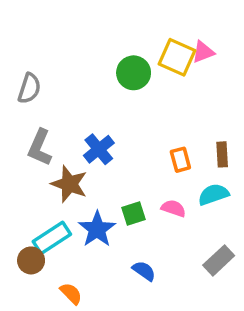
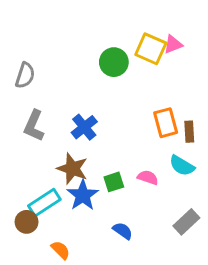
orange rectangle: (180, 160) -> (166, 123), moved, size x1.4
brown star: (69, 184) -> (72, 169), moved
cyan semicircle: (213, 194) -> (182, 166), turned -130

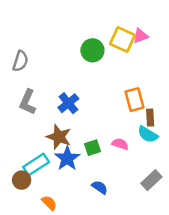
brown rectangle: (189, 132) -> (150, 118), moved

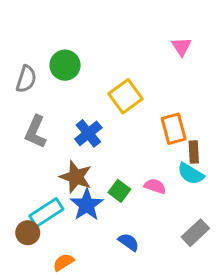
pink triangle: (141, 36) -> (181, 47), turned -42
yellow square: (123, 40) -> (126, 96), moved, turned 30
green circle: (92, 50) -> (65, 65), moved
green square: (92, 148) -> (119, 191), turned -35
orange semicircle: (49, 203) -> (63, 262), turned -77

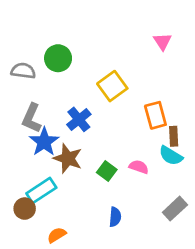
gray semicircle: (26, 79) -> (23, 71), turned -100
blue star: (87, 205) -> (44, 142), moved
blue semicircle: (129, 242) -> (115, 217), turned 60

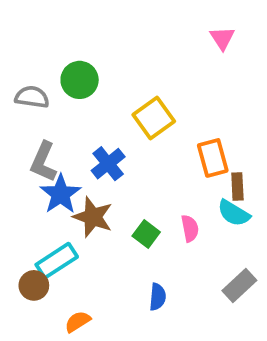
pink triangle: (162, 42) -> (222, 38), moved
pink semicircle: (139, 167) -> (190, 228), turned 60

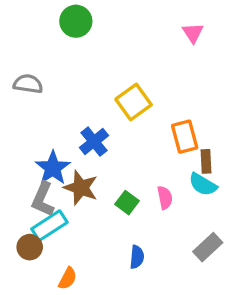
green circle: (80, 80) -> (76, 21), moved
gray L-shape: (43, 162) -> (43, 199), moved
orange semicircle: (78, 322) -> (68, 278), turned 150

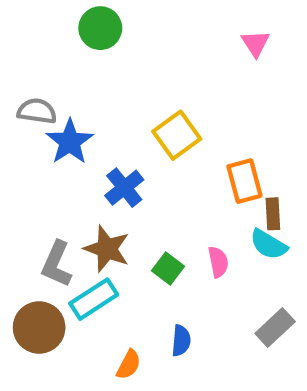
blue star: (53, 168) -> (70, 142), moved
cyan rectangle: (49, 226) -> (94, 299), moved
brown circle: (30, 247) -> (39, 327), size x1.5
orange semicircle: (68, 278) -> (129, 365), moved

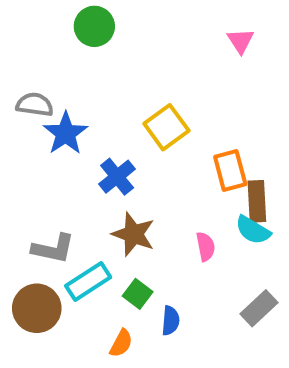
brown rectangle: (273, 214) -> (257, 201), size x1.4
brown star: (107, 249) -> (133, 234), moved
gray L-shape: (57, 264) -> (53, 249), turned -102
green square: (168, 268) -> (138, 294), moved

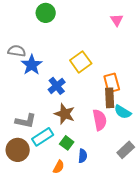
brown rectangle: (257, 201) -> (110, 98), moved
pink semicircle: (205, 247) -> (100, 120), size x1.5

